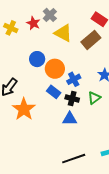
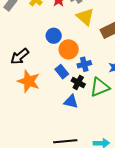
green triangle: (94, 98) -> (100, 87), size x1.5
orange star: (24, 109) -> (29, 81), turned -30

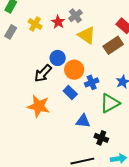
black arrow: (20, 56) -> (43, 73), moved
black cross: (78, 82) -> (101, 138), moved

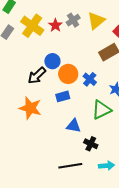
yellow cross: (35, 24) -> (32, 26), size x1.6
yellow triangle: (87, 35) -> (96, 21), moved, turned 42
blue cross: (92, 82) -> (90, 79), moved, turned -32
blue rectangle: (70, 93) -> (63, 96), turned -64

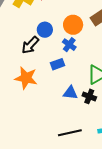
orange circle: (68, 74) -> (73, 25), moved
blue cross: (90, 79) -> (69, 45), moved
black cross: (91, 144) -> (89, 96), moved

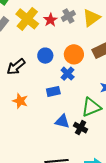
black arrow: (30, 45) -> (16, 67), moved
orange star: (26, 78) -> (20, 101), size x0.7

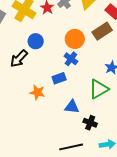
blue circle: (45, 56) -> (36, 41), moved
orange star: (20, 101) -> (37, 92), moved
black cross: (81, 128) -> (90, 123), moved

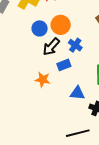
orange circle: (75, 39) -> (61, 25), moved
black arrow: (19, 59) -> (51, 47), moved

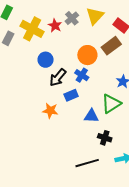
orange circle: (61, 25) -> (87, 55), moved
blue triangle: (77, 93) -> (91, 116), moved

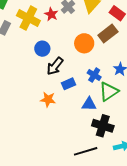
blue cross: (82, 75) -> (94, 75), moved
black cross: (105, 138) -> (103, 126), size x1.5

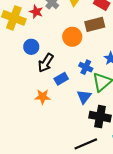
brown rectangle: (108, 34) -> (95, 24), turned 30
blue triangle: (89, 104) -> (84, 97), turned -49

